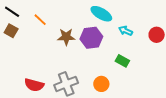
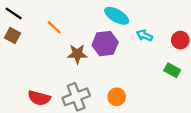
orange line: (40, 20) -> (54, 27), moved
brown star: (66, 37) -> (77, 54), moved
green rectangle: (122, 61) -> (172, 70), moved

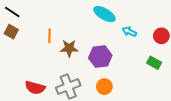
orange line: (54, 27) -> (50, 36), moved, turned 48
purple hexagon: (105, 44) -> (100, 57), moved

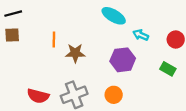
black line: (12, 12) -> (13, 14), turned -49
brown square: (11, 32) -> (12, 35), turned -32
purple hexagon: (100, 57) -> (123, 60), moved

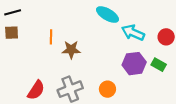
cyan arrow: (141, 35) -> (133, 33), size x1.5
purple hexagon: (123, 60) -> (134, 64), moved
red semicircle: (38, 96) -> (36, 90), turned -72

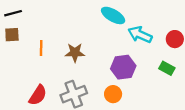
orange line: (51, 37) -> (41, 48), moved
purple hexagon: (134, 64) -> (123, 67), moved

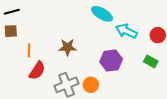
orange line: (41, 48) -> (29, 50), moved
orange circle: (113, 94) -> (91, 85), moved
red semicircle: (38, 95) -> (37, 71), moved

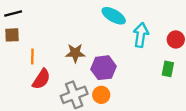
cyan arrow: (126, 31) -> (141, 35), turned 75
purple hexagon: (111, 60) -> (103, 68), moved
green rectangle: (151, 61) -> (168, 69), turned 72

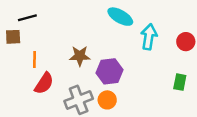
black line: (13, 14) -> (27, 18), moved
green rectangle: (168, 69) -> (180, 82), moved

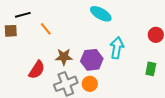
cyan arrow: (149, 37) -> (117, 48), moved
brown star: (80, 56) -> (64, 57), moved
orange line: (35, 59) -> (46, 29), moved, turned -40

